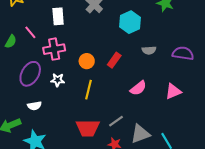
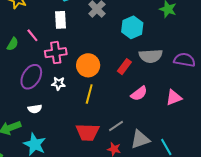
gray semicircle: (149, 50) -> (151, 56), size x1.6
red rectangle: (114, 60) -> (124, 67), moved
orange circle: (87, 61) -> (88, 65), size x1.5

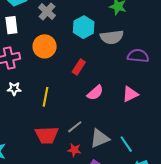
gray semicircle: (151, 56) -> (112, 37), moved
orange circle: (88, 65) -> (45, 46), moved

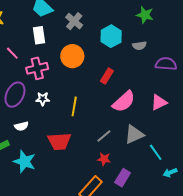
gray semicircle: (112, 37) -> (139, 46), size x0.6
pink semicircle: (95, 93) -> (124, 101), size x1.4
red trapezoid: (47, 135) -> (59, 141), moved
gray triangle: (100, 138) -> (134, 134), moved

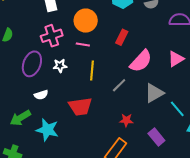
pink line: (12, 53) -> (83, 45), moved, turned -32
gray line: (104, 136) -> (119, 85), moved
purple rectangle: (123, 178) -> (156, 137), moved, turned -66

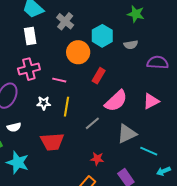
orange circle: (86, 21) -> (78, 52), moved
white star: (60, 66) -> (44, 103), moved
cyan line: (177, 109) -> (149, 151), turned -30

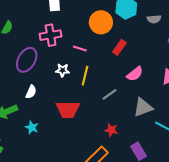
pink semicircle: (116, 101) -> (135, 74), size x0.7
white semicircle: (14, 127) -> (31, 92), turned -56
cyan star: (18, 162) -> (32, 127), size x0.6

